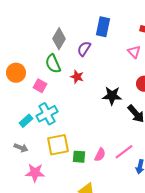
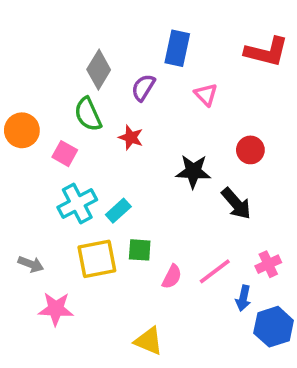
pink triangle: (134, 52) -> (206, 95), moved
cyan rectangle: (26, 121) -> (118, 211), moved
green square: (79, 157) -> (140, 250), moved

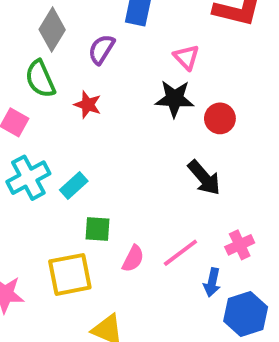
pink triangle: (206, 95) -> (186, 57), moved
black star: (193, 171) -> (175, 99), moved
yellow square: (97, 259) -> (70, 274), moved

